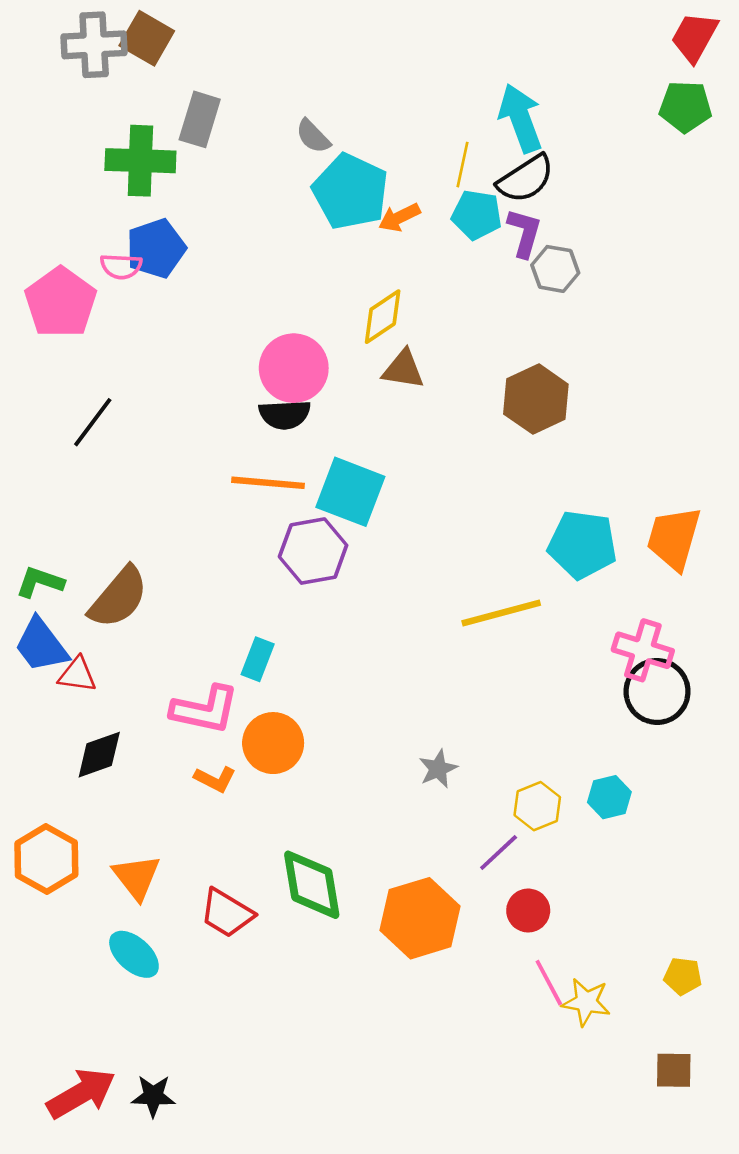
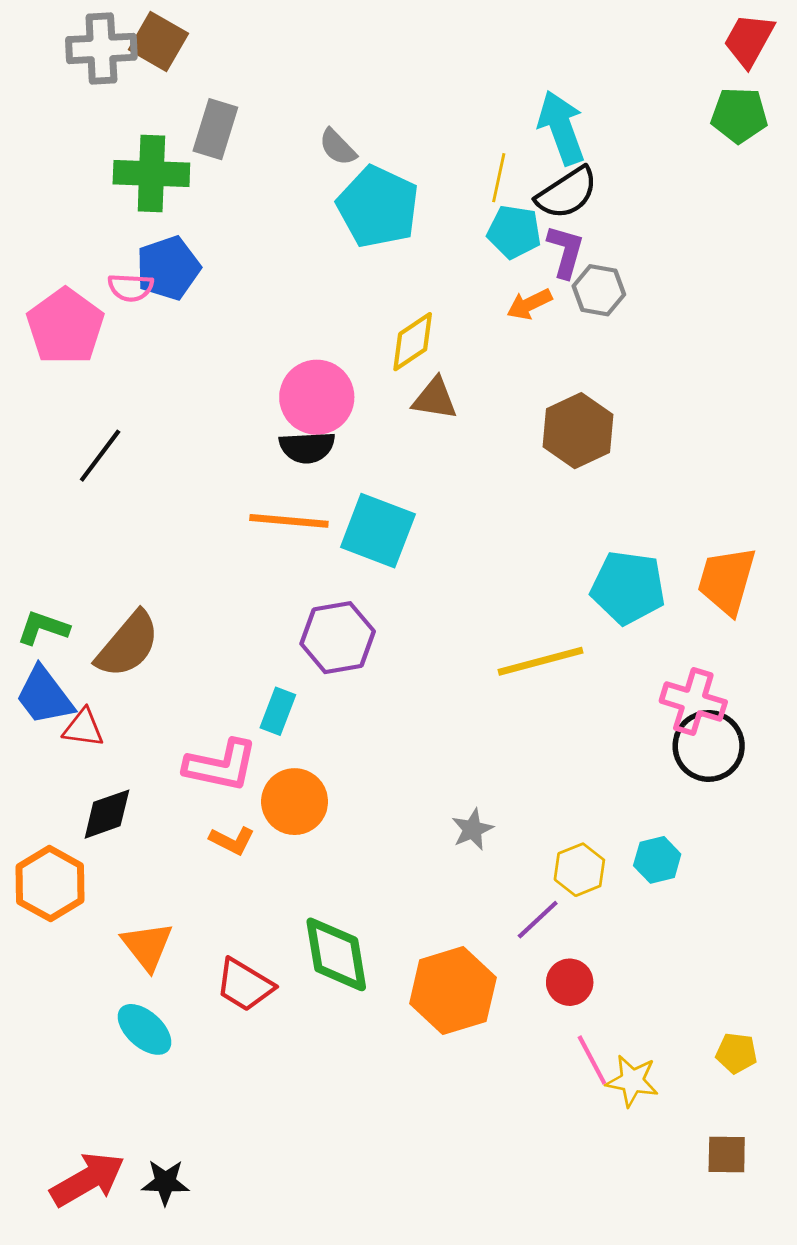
orange arrow: (399, 217) -> (529, 304), moved
purple hexagon: (313, 551) -> (338, 638), moved
orange hexagon: (46, 859) -> (50, 884), moved

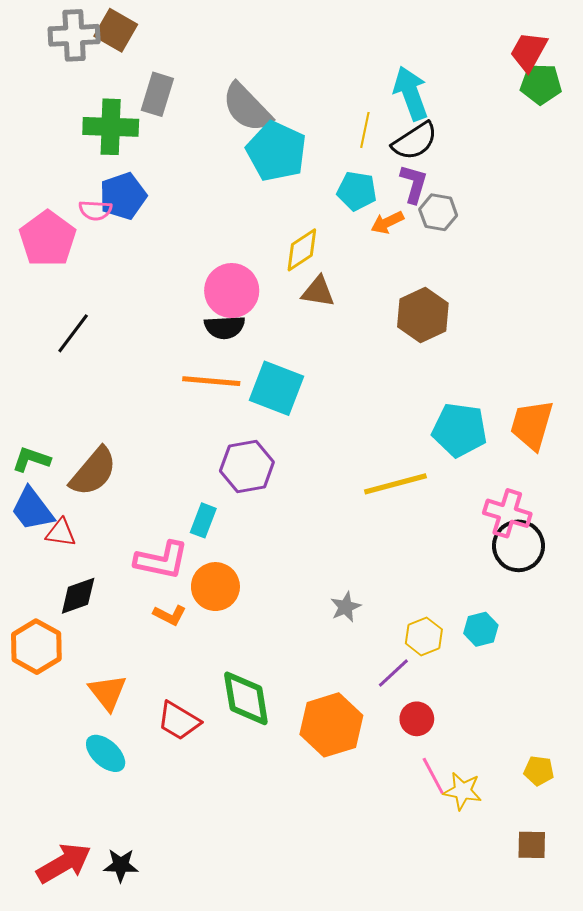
red trapezoid: (749, 40) -> (529, 52), moved
gray semicircle: (338, 147) -> (247, 108), size x1.8
cyan pentagon: (514, 232) -> (357, 191), moved

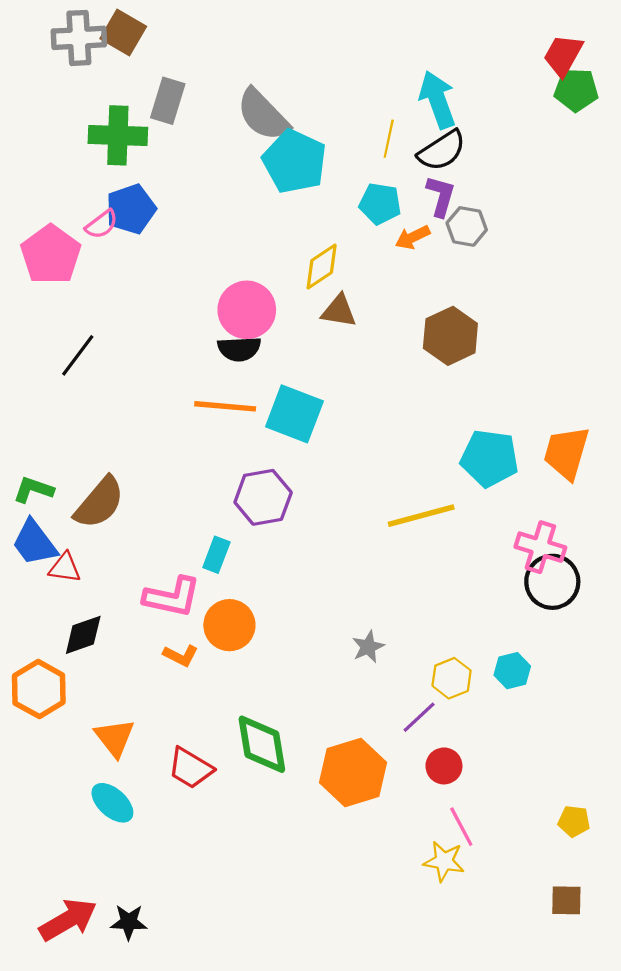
pink semicircle: (95, 210) -> (102, 224), turned -40
yellow star: (463, 791) -> (444, 861), moved

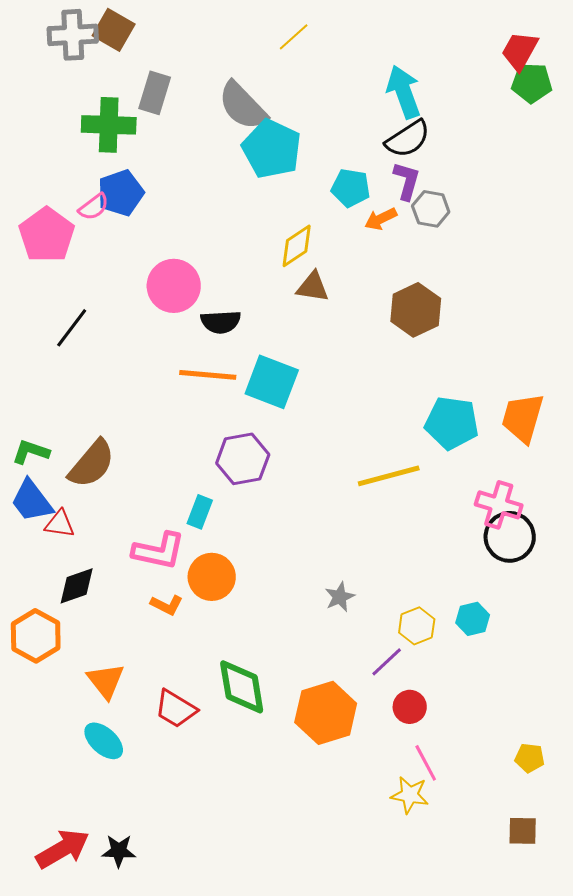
yellow line: (389, 139) -> (294, 37), moved, turned 36
pink circle: (247, 310) -> (174, 286), moved

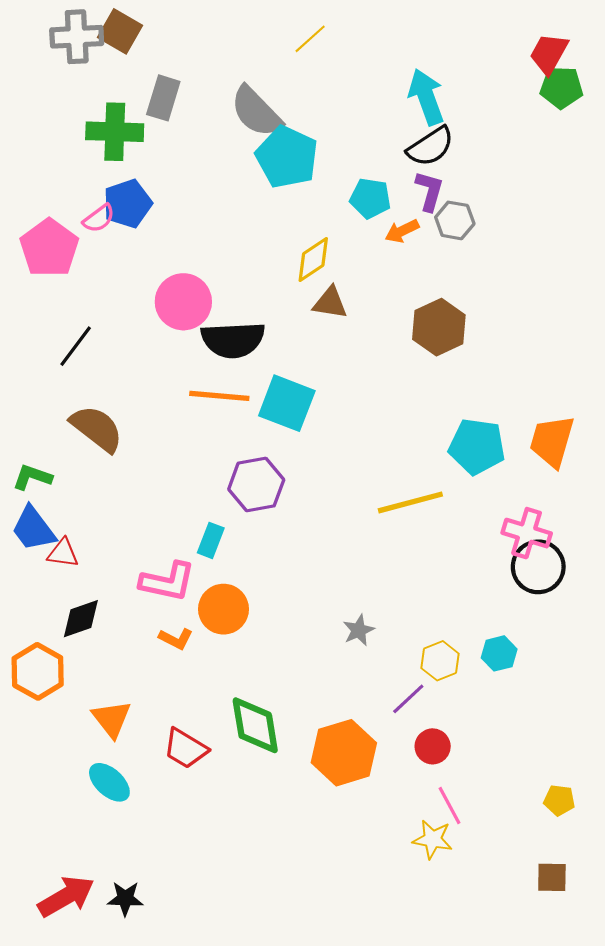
black semicircle: (221, 322) -> (233, 340), size x1.5
brown semicircle: (92, 464) -> (97, 429), moved, turned -92

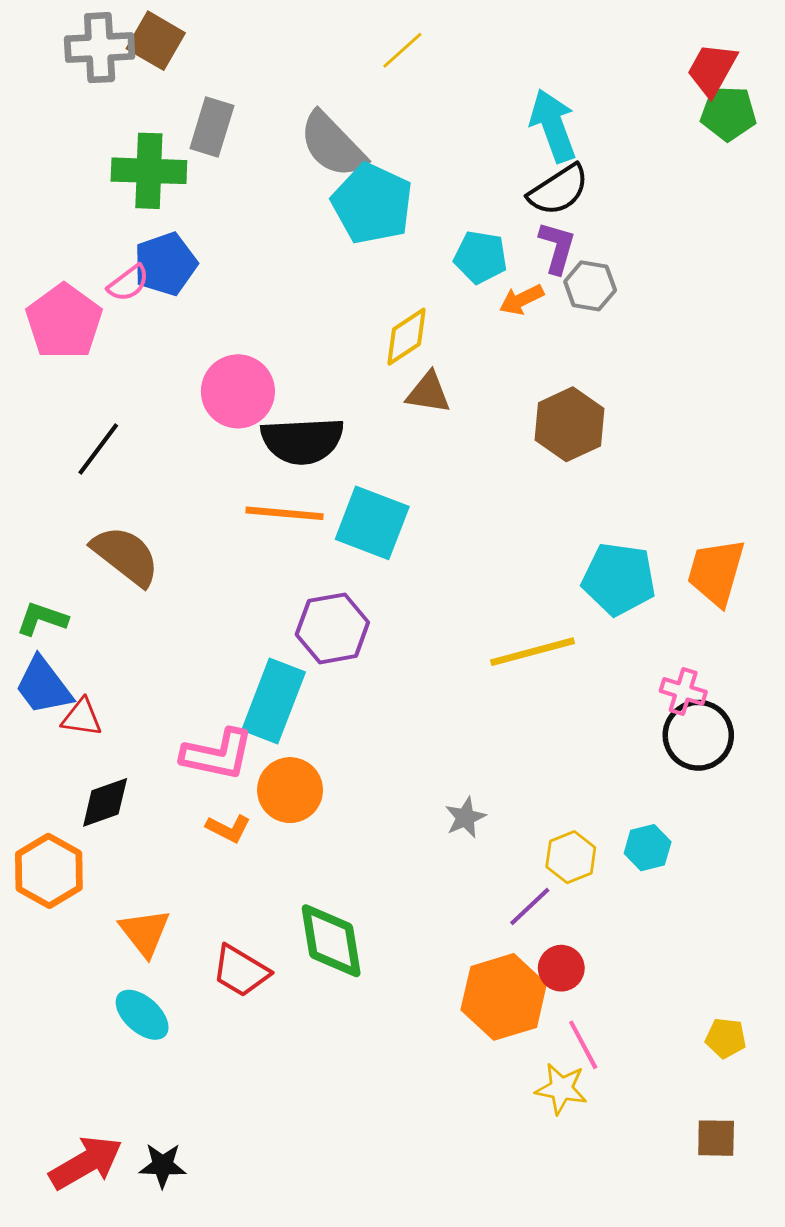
pink cross: (527, 533) -> (683, 691), size x0.7
cyan rectangle: (211, 540) -> (274, 701), size x1.8
orange hexagon: (344, 753) -> (504, 997), moved

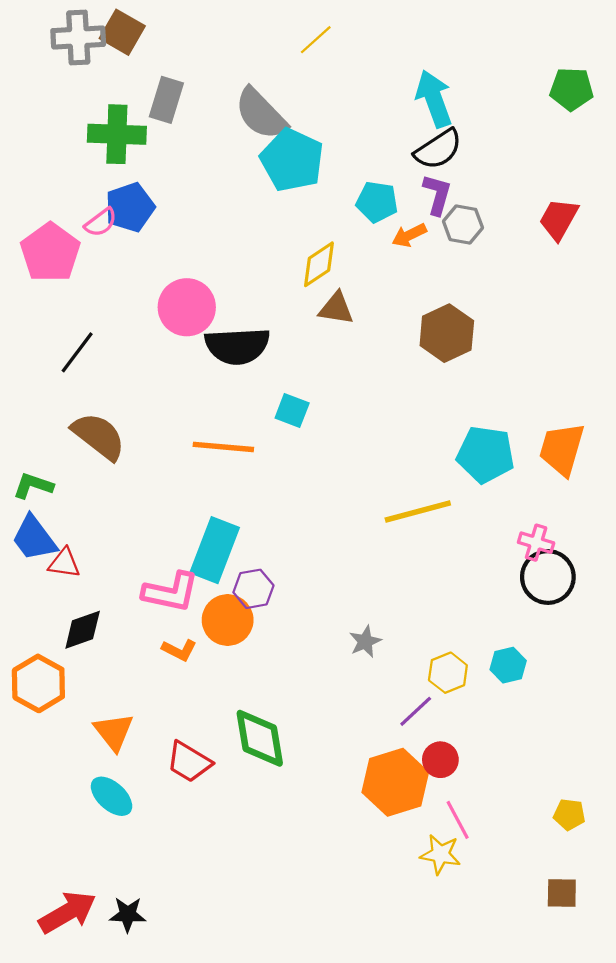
red trapezoid: (712, 69) -> (559, 219), moved
orange line: (285, 513) -> (223, 447), moved
cyan square: (372, 523) -> (292, 410), size x0.6
purple hexagon: (332, 628) -> (253, 589), moved, size x0.7

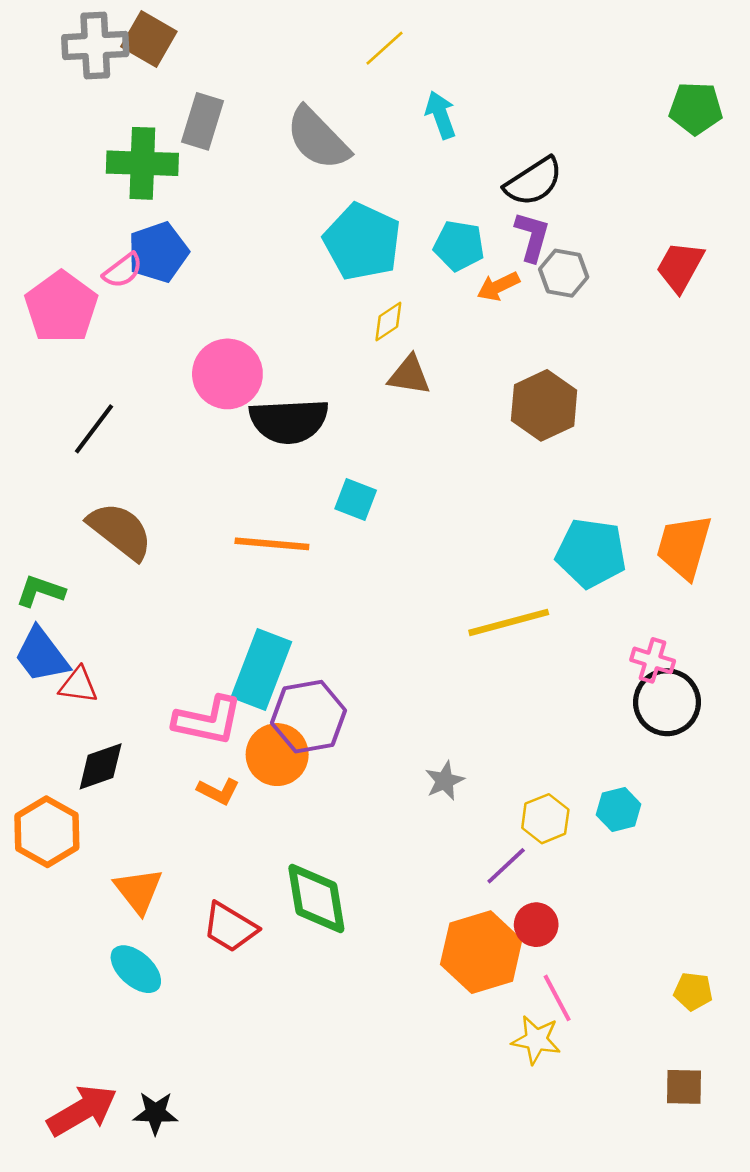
cyan arrow: (434, 99) -> (441, 115), moved, size x0.7
cyan pentagon: (292, 160) -> (362, 242), moved
yellow diamond: (319, 264) -> (388, 322), size x0.7
purple hexagon: (253, 589) -> (309, 717), size x1.5

